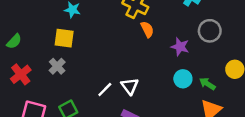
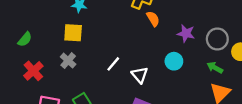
gray circle: (210, 31) -> (217, 39), moved
cyan circle: (183, 79) -> (174, 61), moved
white line: (105, 89) -> (113, 64), moved

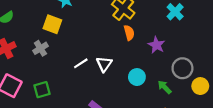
purple star: (186, 33) -> (156, 45), moved
green arrow: (215, 68) -> (165, 87), moved
white triangle: (140, 75) -> (104, 64), moved

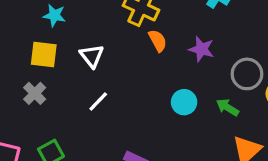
white triangle: (104, 64) -> (92, 56), moved

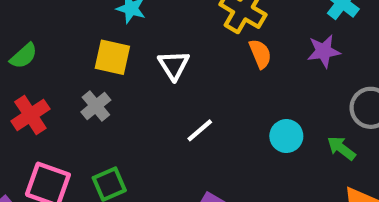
purple star: (201, 49) -> (324, 51), moved, turned -30
white line: (98, 101) -> (200, 130), moved

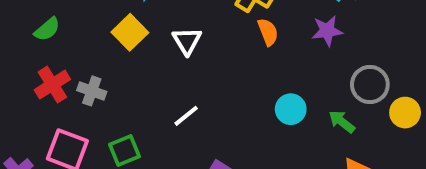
yellow square: (112, 57) -> (130, 32), turned 32
gray cross: (96, 106) -> (92, 91), moved, turned -32
white line: (200, 130) -> (186, 116), moved

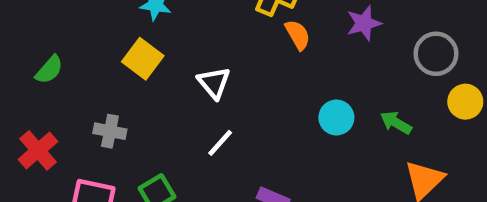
white triangle: (187, 41) -> (214, 83), moved
red cross: (52, 85) -> (38, 150), moved
gray circle: (370, 85) -> (436, 54), moved

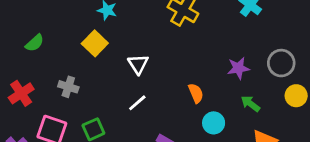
purple star: (364, 23) -> (238, 68), moved
orange semicircle: (298, 35) -> (196, 93), moved
cyan circle: (336, 118) -> (214, 123), moved

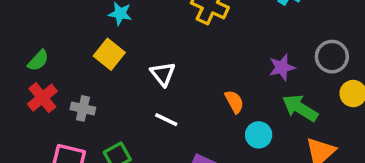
red cross: (21, 93) -> (42, 98), moved
white line: (137, 103) -> (166, 120), turned 72
green arrow: (250, 104) -> (300, 108), size x1.5

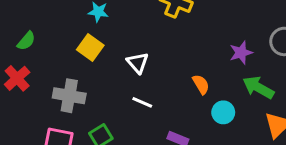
green semicircle: (38, 60) -> (26, 41), moved
red cross: (42, 98) -> (17, 78), moved
gray cross: (83, 108) -> (69, 96), size x1.5

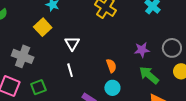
white line: (142, 102) -> (70, 70), turned 40
cyan circle: (223, 112) -> (112, 88), moved

